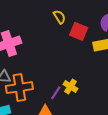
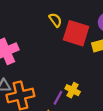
red square: (79, 31) -> (76, 33), size x1.4

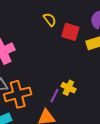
red square: (76, 33) -> (70, 32), size x0.7

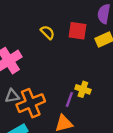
yellow semicircle: (50, 20) -> (48, 32), moved

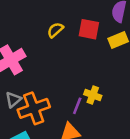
yellow semicircle: (48, 32) -> (55, 30), turned -88
gray triangle: (12, 96) -> (13, 100), turned -32

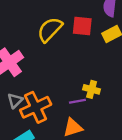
yellow semicircle: (55, 30) -> (50, 29), size x1.6
purple line: (77, 106) -> (77, 101), turned 63

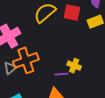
orange cross: (36, 107) -> (26, 60), moved

